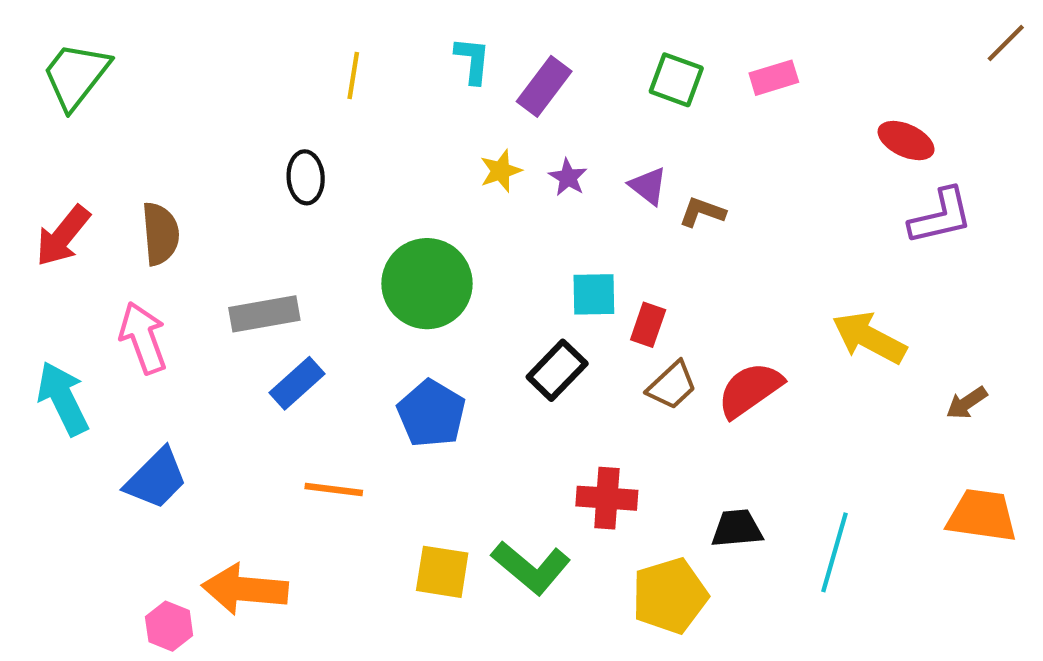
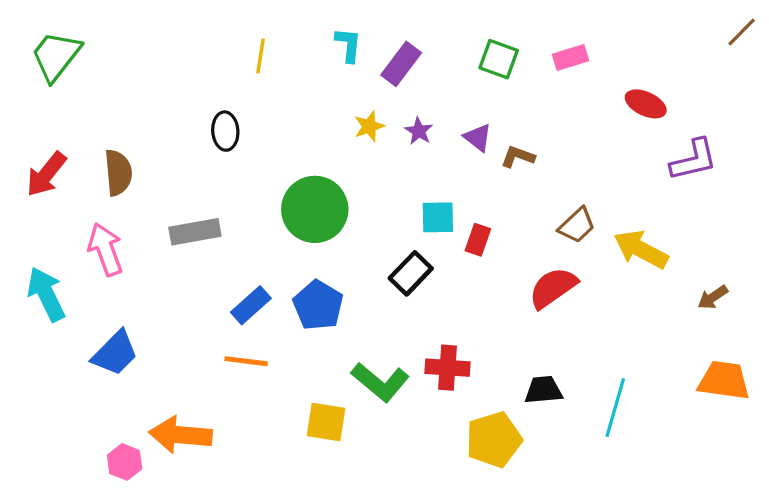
red ellipse: (906, 141) -> (646, 104), moved
blue rectangle: (297, 383) -> (251, 305), moved
brown trapezoid: (672, 385) -> (577, 225), moved
green L-shape: (531, 568) -> (380, 382), moved

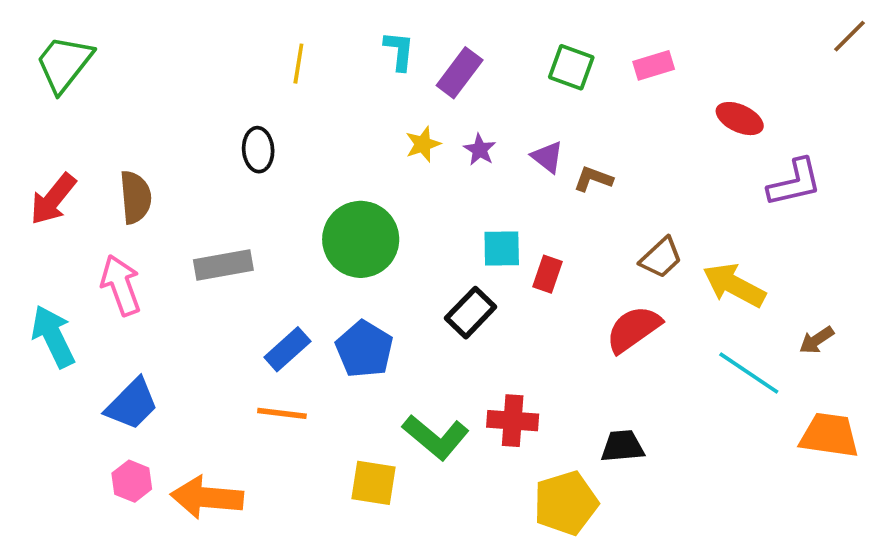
cyan line: (615, 408) -> (749, 373), moved, turned -72
pink hexagon: (125, 462) -> (132, 481), moved

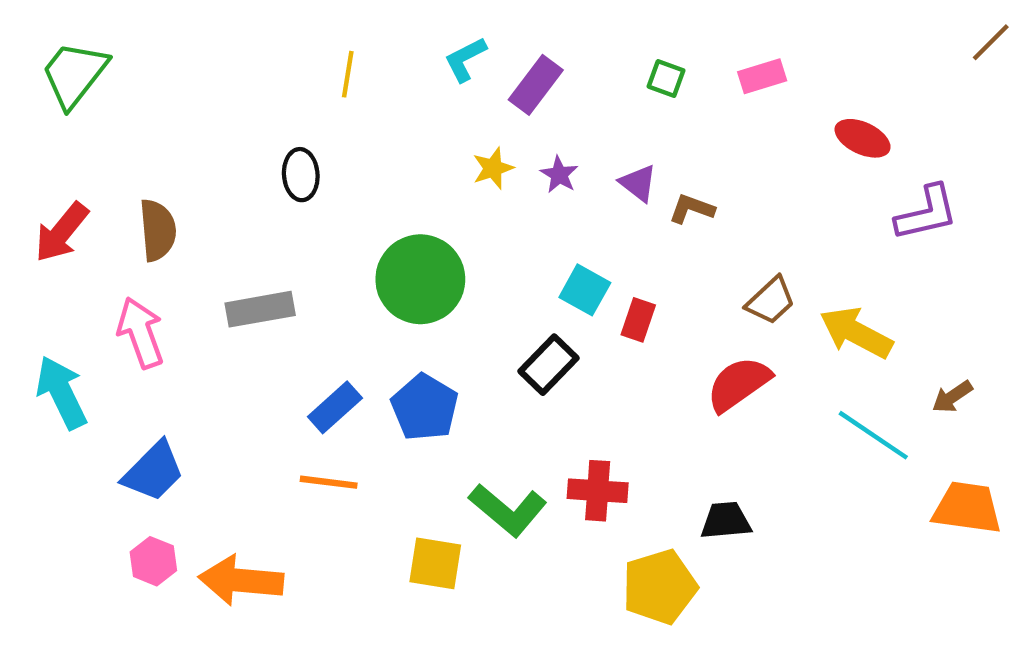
cyan L-shape: (399, 51) -> (465, 59), turned -123
green square: (571, 67) -> (666, 78), size x0.7
cyan square: (502, 249) -> (585, 290), turned 30

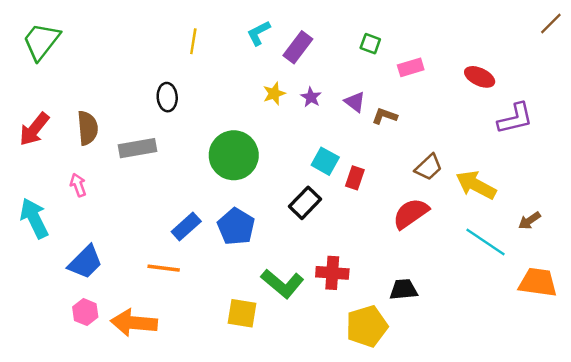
pink rectangle: (762, 76) -> (411, 67), moved
gray rectangle: (260, 309) -> (138, 148), moved
pink arrow: (141, 333) -> (78, 185), size x0.6
orange line: (329, 482) -> (164, 268), moved

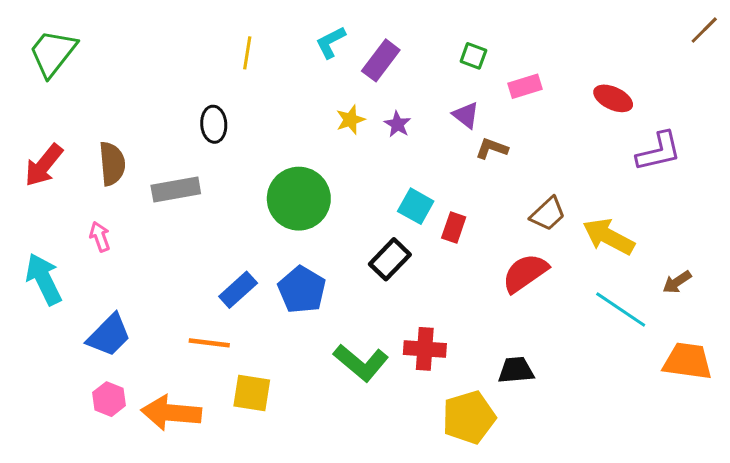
purple triangle: (355, 102) -> (466, 115), moved
yellow square: (242, 313) -> (252, 393), moved

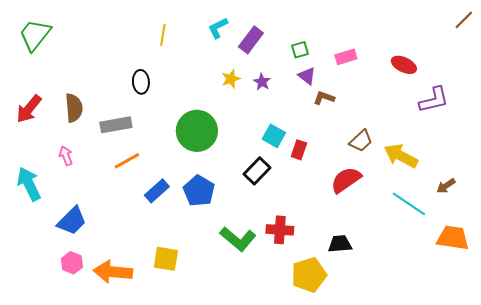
green square: (473, 56) -> (300, 50), moved, turned -36
orange line: (209, 343) -> (127, 161), moved, turned -36

